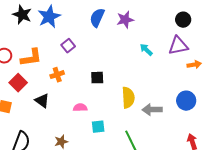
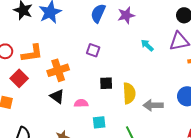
purple square: (68, 46) -> (93, 50), moved, turned -32
orange cross: (57, 75) -> (58, 70), size x1.5
black square: (97, 78) -> (106, 83), moved
black triangle: (42, 101) -> (57, 96), moved

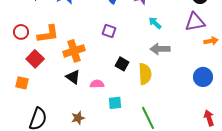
cyan arrow: (147, 45) -> (155, 23), moved
black square: (106, 83) -> (122, 64), turned 32
gray arrow: (153, 105) -> (160, 49), moved

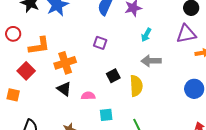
cyan arrow: (155, 23) -> (146, 35), turned -104
red circle: (21, 32) -> (13, 34), moved
black square: (122, 64) -> (113, 76), turned 32

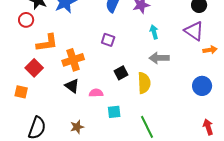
red circle: (13, 34) -> (26, 20), moved
purple triangle: (186, 34) -> (194, 31), turned 45
cyan arrow: (146, 35) -> (154, 32), turned 136

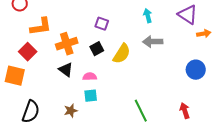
black square: (121, 73) -> (97, 49), moved
yellow semicircle: (144, 83) -> (122, 54), moved, turned 35
orange square: (21, 92) -> (15, 76), size x1.5
cyan square: (114, 112) -> (91, 96), moved
red arrow: (208, 127) -> (185, 111), moved

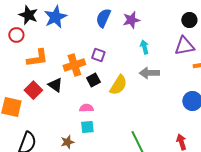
purple triangle: (188, 15) -> (184, 46), turned -45
orange cross: (67, 44) -> (74, 65), moved
red square: (28, 52) -> (33, 90), moved
black triangle: (66, 70) -> (55, 85), moved

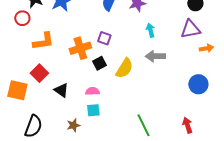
black triangle: (55, 85) -> (61, 90), moved

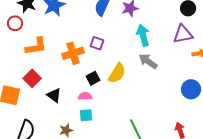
cyan arrow: (150, 30) -> (143, 35), size x1.5
gray arrow: (155, 56) -> (148, 61), turned 36
black square: (99, 63) -> (93, 78), moved

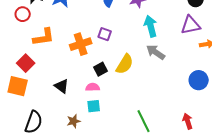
red square: (32, 78) -> (26, 63), moved

